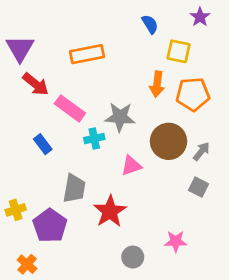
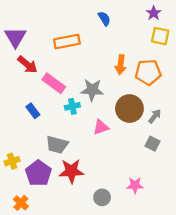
blue semicircle: (150, 24) -> (104, 19), moved
yellow square: (179, 51) -> (160, 36), moved
gray trapezoid: (74, 188) -> (57, 145), turned 95
red star: (110, 211) -> (71, 171), moved, turned 30

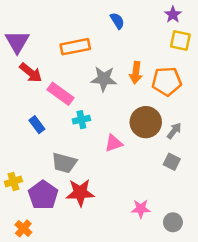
gray star: (92, 90) -> (104, 79), moved
pink star: (135, 185) -> (141, 209), moved
gray circle: (102, 197) -> (173, 222), moved

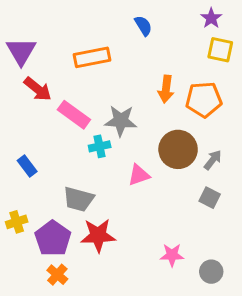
gray star: (104, 79) -> (121, 121), moved
blue rectangle: (37, 125) -> (27, 166), moved
orange cross: (23, 228) -> (57, 275), moved

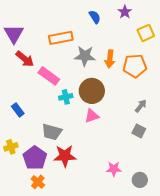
purple star: (211, 18) -> (125, 12), moved
yellow square: (220, 50) -> (146, 33), turned -36
gray star: (121, 121) -> (85, 56), moved
brown circle: (178, 149) -> (92, 91), moved

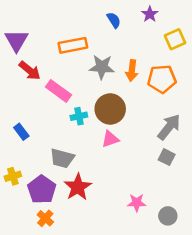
gray arrow: (141, 106) -> (169, 127), size x1.6
red star: (65, 156) -> (78, 187), turned -30

